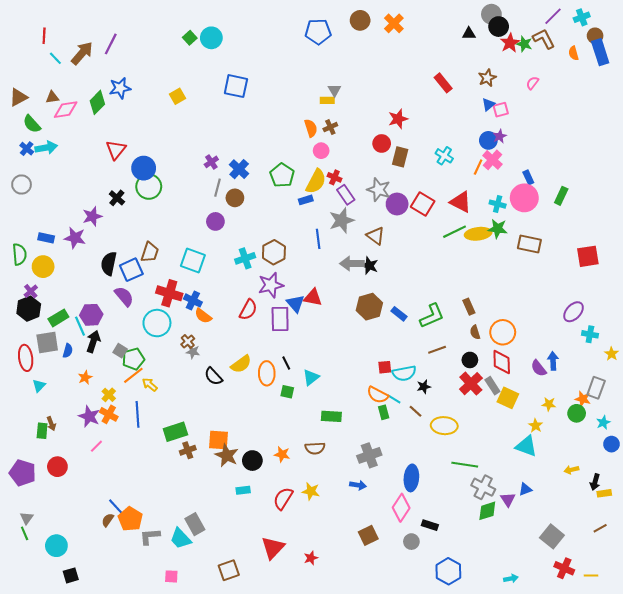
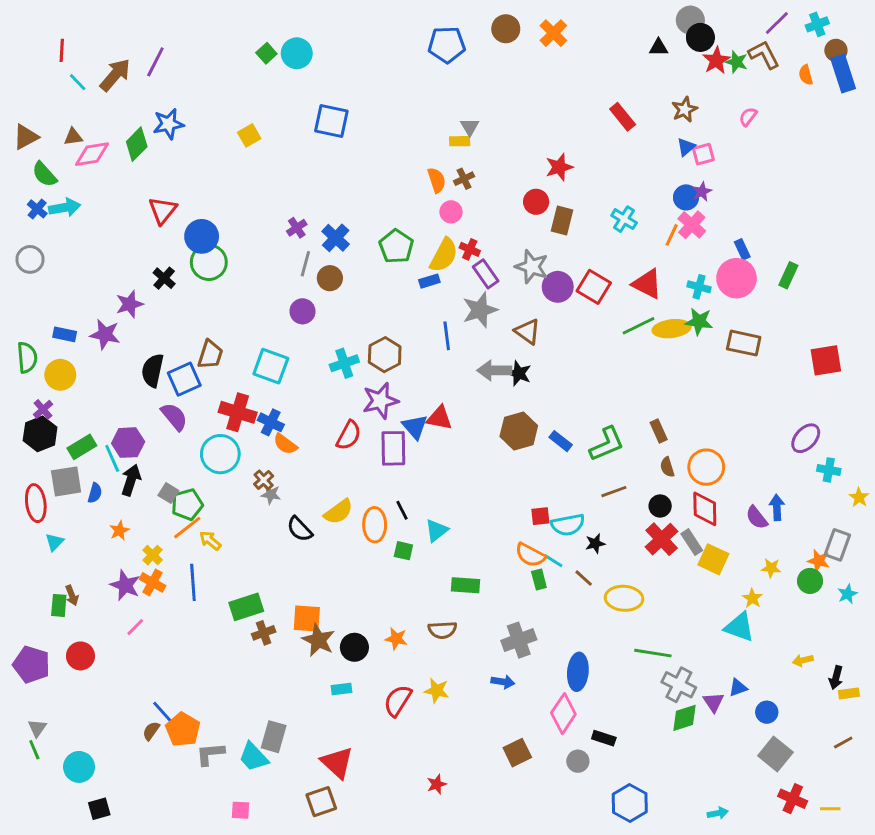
blue circle: (611, 444) -> (767, 712), moved
gray rectangle: (195, 524) -> (274, 737), turned 45
red triangle: (273, 548) -> (337, 763), moved, turned -30

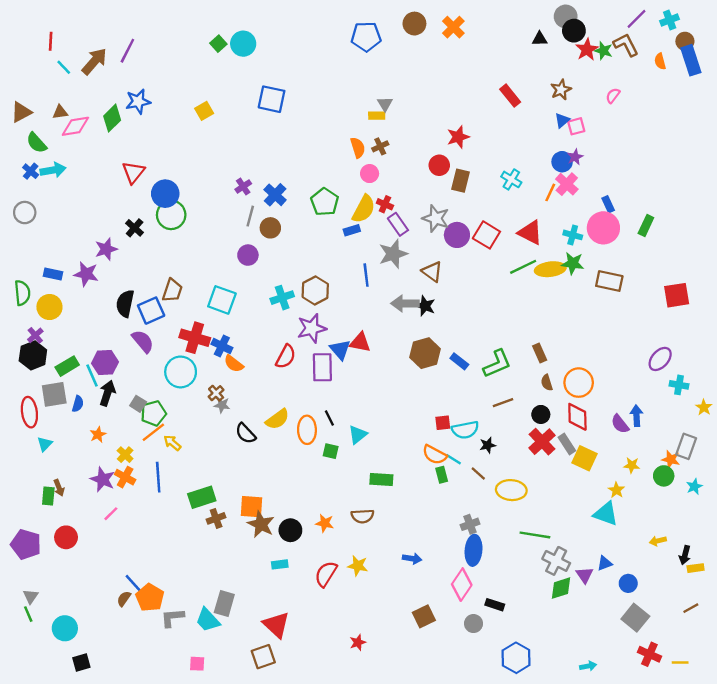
gray cross: (519, 640) -> (470, 524), moved, size x0.7

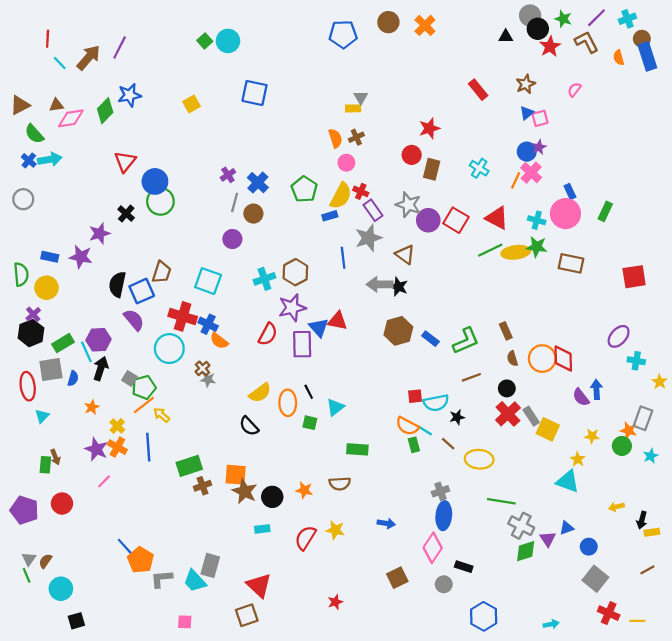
green star: (603, 51) -> (563, 19), moved
red diamond: (577, 417) -> (563, 359), moved
black semicircle: (246, 433) -> (249, 426), moved
brown semicircle: (124, 599) -> (45, 561), moved

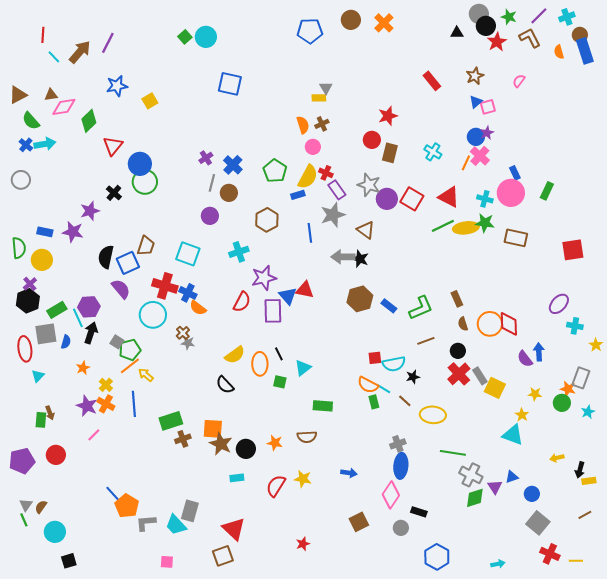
yellow square: (191, 104) -> (150, 101), moved
green diamond: (105, 111) -> (89, 121), moved
brown hexagon: (295, 272) -> (267, 220), moved
purple pentagon: (24, 510) -> (22, 461), turned -30

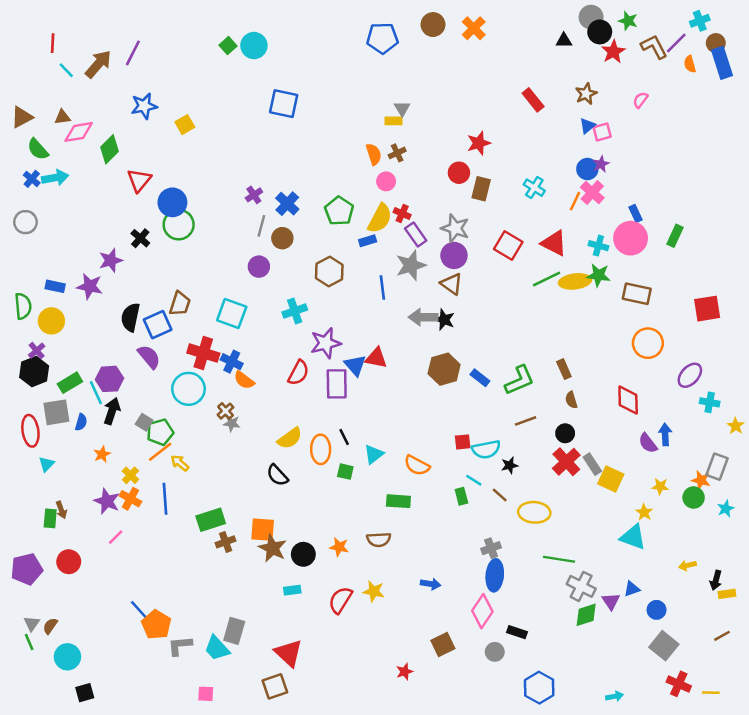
purple line: (539, 16) -> (676, 43), moved
purple circle: (387, 199) -> (454, 255), moved
orange circle: (490, 324) -> (648, 343), moved
orange semicircle: (368, 385) -> (417, 465), moved
red star: (303, 544) -> (405, 672), moved

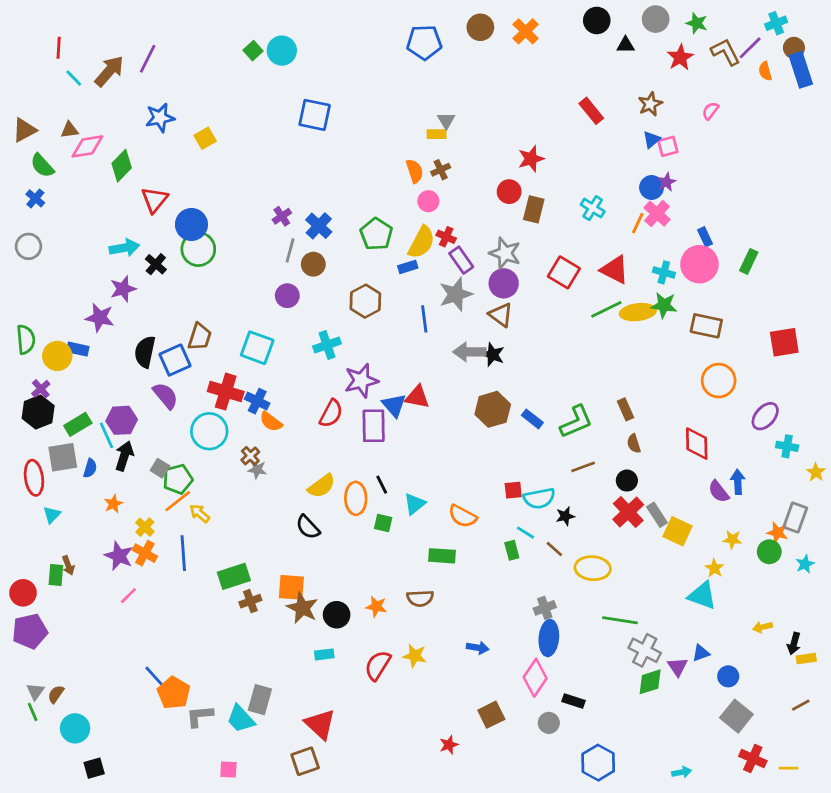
black circle: (600, 32) -> (597, 20), moved
cyan arrow: (55, 178) -> (124, 248), moved
blue rectangle: (55, 286) -> (78, 349), moved
red circle: (69, 562) -> (23, 593), moved

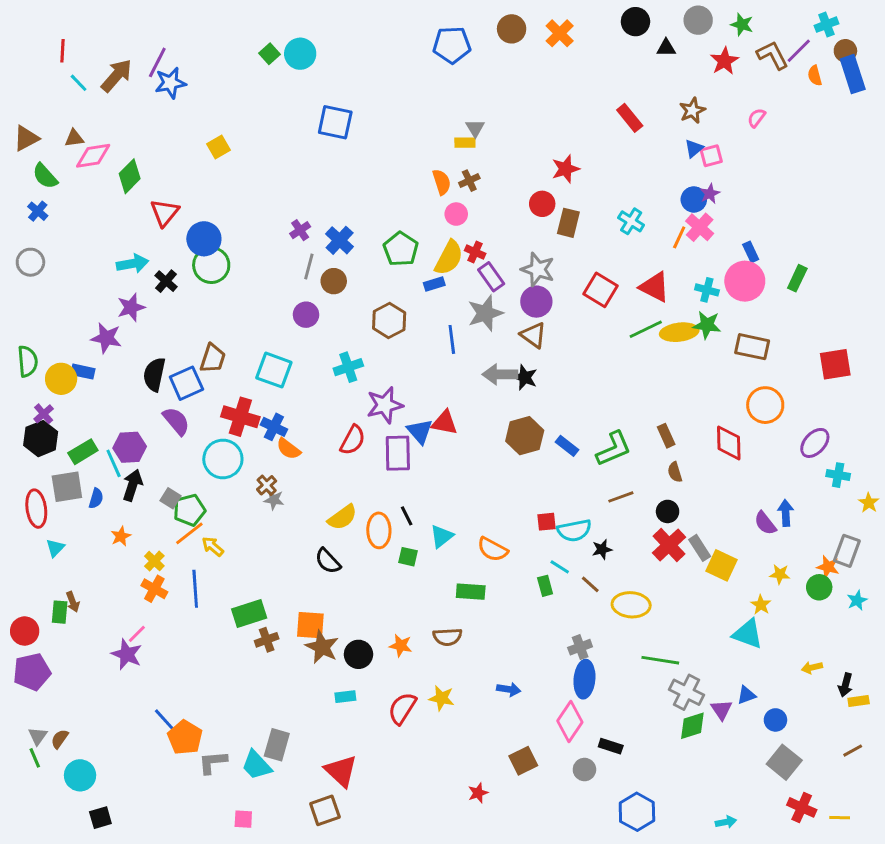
blue star: (160, 118) -> (170, 83), moved
red diamond: (697, 444) -> (729, 443), moved
purple star: (119, 556) -> (127, 654), moved

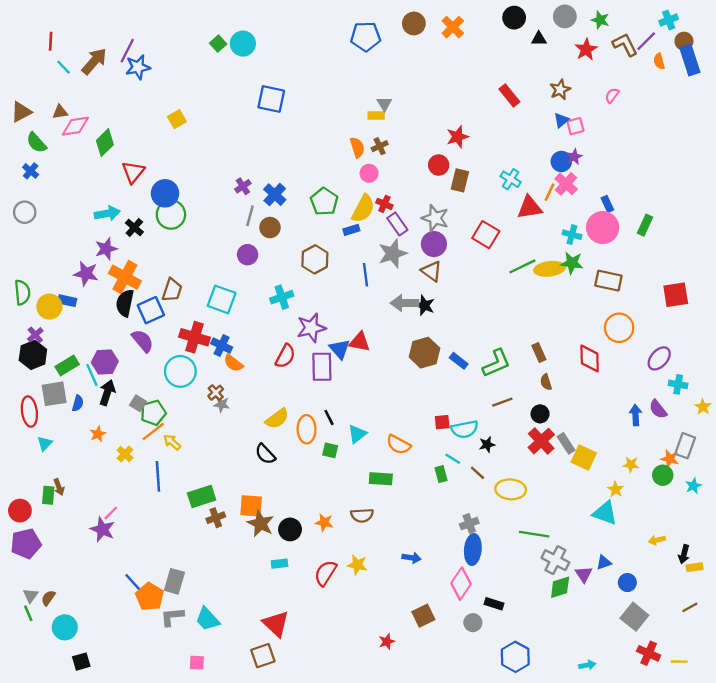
red triangle: (654, 287) -> (529, 207), moved, turned -36
purple semicircle: (765, 523) -> (658, 409), moved
orange cross: (154, 589) -> (125, 277), moved, size x1.5
gray rectangle: (277, 745) -> (174, 581), moved

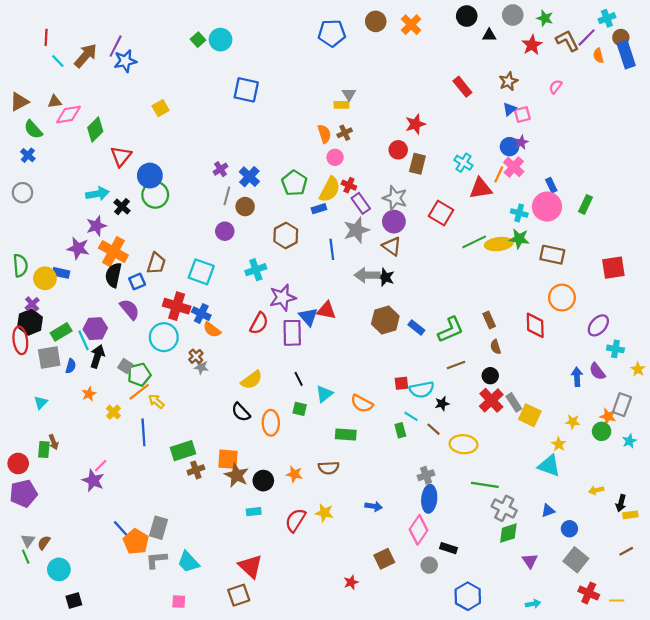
blue square: (151, 310) -> (137, 281), size x0.7
red ellipse: (29, 412) -> (20, 340), moved
orange ellipse: (307, 429) -> (271, 423), moved
purple triangle: (584, 574) -> (530, 561), moved

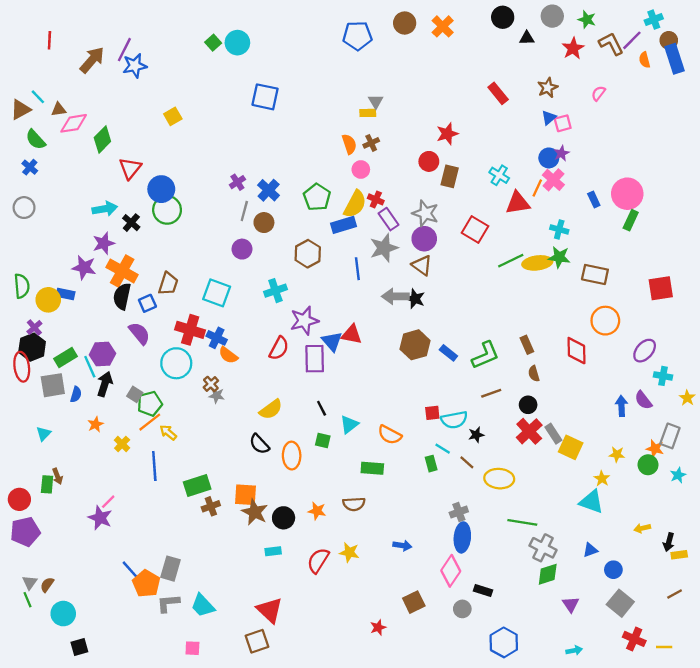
cyan line: (58, 61) -> (38, 97), moved
pink circle: (547, 207) -> (627, 194), moved
blue rectangle: (319, 209) -> (344, 225), size x1.5

